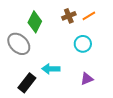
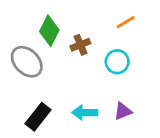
brown cross: (69, 16) -> (80, 45), moved
cyan arrow: (51, 69) -> (85, 113), moved

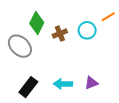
orange line: (126, 22) -> (108, 17), moved
cyan circle: (117, 62) -> (87, 30), moved

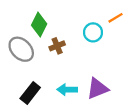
brown cross: (60, 34) -> (57, 46), moved
purple triangle: (91, 83) -> (98, 89), size x1.5

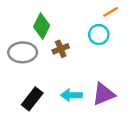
orange line: (115, 18) -> (111, 12), moved
gray ellipse: (21, 49) -> (23, 52), turned -45

